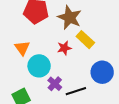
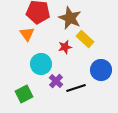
orange triangle: (22, 48) -> (27, 34), moved

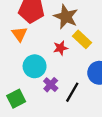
black line: (76, 88) -> (72, 92), turned -42

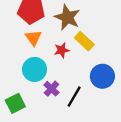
orange triangle: (19, 34) -> (33, 38), moved

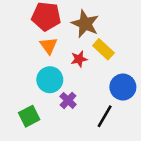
black line: (74, 97) -> (105, 116), moved

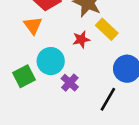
orange triangle: (49, 46) -> (33, 25), moved
green square: (29, 116) -> (24, 76), moved

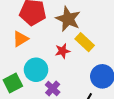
orange triangle: (33, 25) -> (21, 39), turned 35

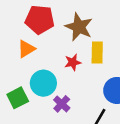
yellow rectangle: (85, 42) -> (97, 53), turned 48

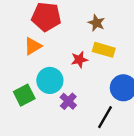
brown star: (79, 27) -> (96, 23), moved, size x0.6
yellow rectangle: (97, 53) -> (104, 50), turned -75

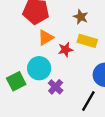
orange triangle: (33, 46) -> (46, 38), moved

